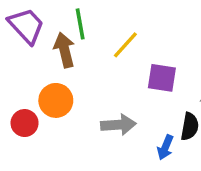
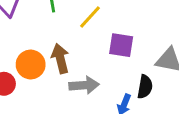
brown arrow: (65, 50) -> (60, 59), moved

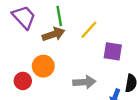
brown arrow: (60, 59) -> (54, 34), moved, turned 85

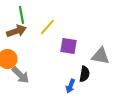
gray arrow: (84, 82) -> (20, 75), moved, turned 48

